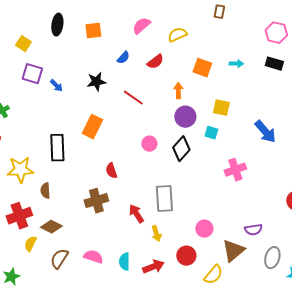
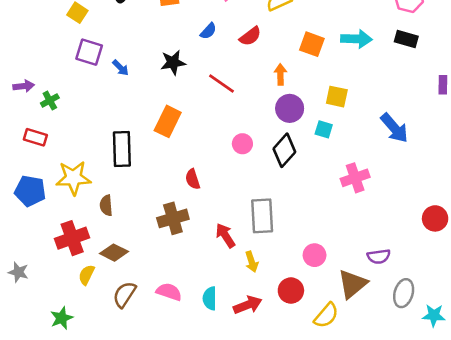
cyan arrow: (236, 64) -> (356, 39), size x1.6

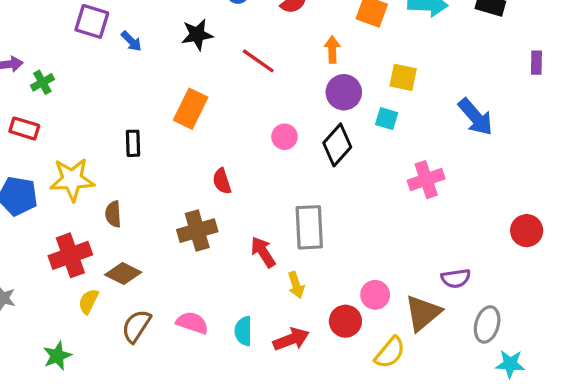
black rectangle: (122, 149) -> (133, 143), size x0.6
pink circle: (315, 255) -> (375, 295), moved
cyan star: (434, 315) -> (510, 364), moved

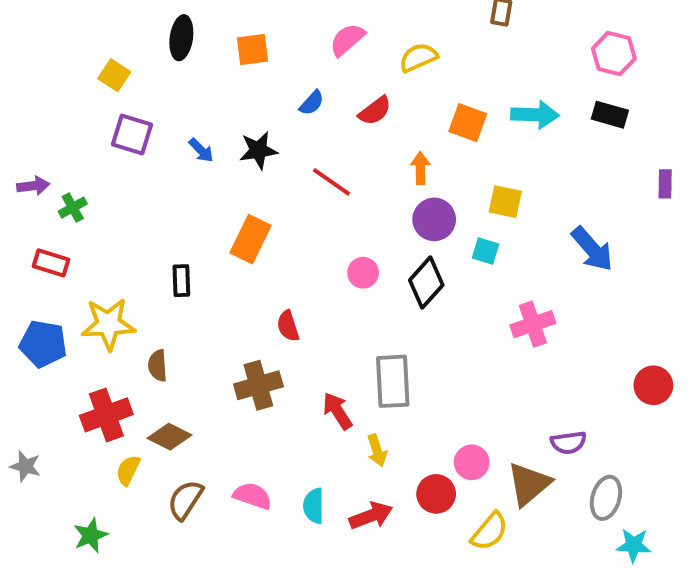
blue arrow: (131, 41) -> (201, 150), moved

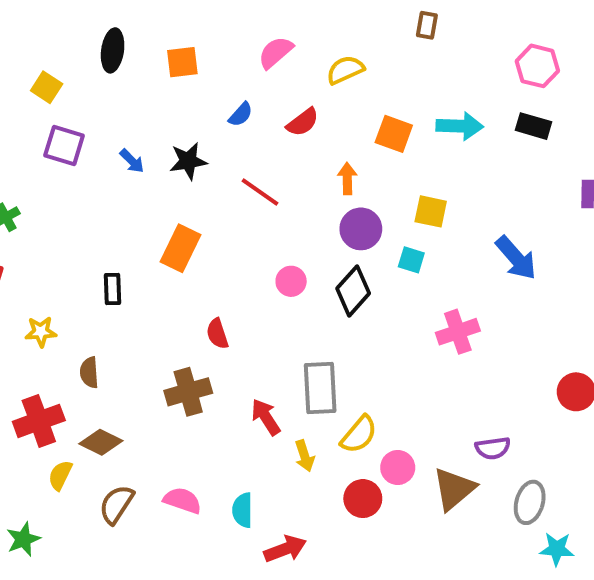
yellow star: (108, 324) -> (41, 332), size x0.6
red arrow: (371, 516) -> (285, 549), moved
yellow semicircle: (489, 531) -> (359, 435), moved

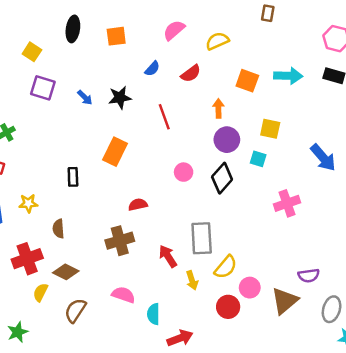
red line: (260, 192) -> (164, 117), turned 35
red semicircle: (217, 334) -> (138, 205), turned 96
pink semicircle: (182, 500) -> (123, 295), moved

